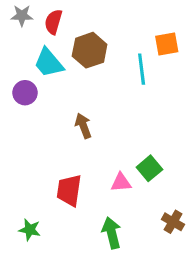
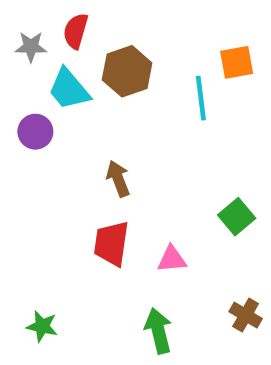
gray star: (22, 16) -> (31, 47), moved
green square: (149, 168) -> (237, 217), moved
red trapezoid: (69, 190) -> (111, 243), moved

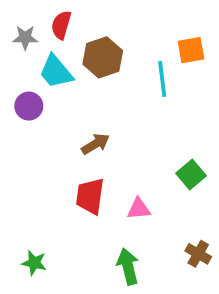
brown arrow: (118, 179) -> (95, 144), turned 80

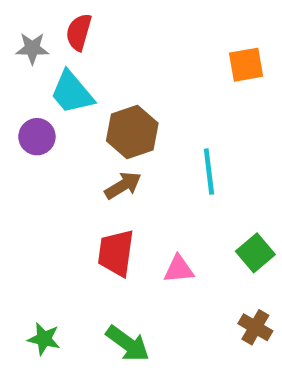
brown hexagon: (103, 57) -> (132, 132), moved
cyan line: (162, 79) -> (209, 172), moved
green square: (191, 175) -> (255, 253), moved
green arrow: (128, 266) -> (128, 344), moved, turned 140

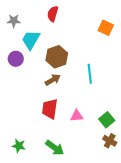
red semicircle: (79, 32) -> (53, 14), moved
orange square: (246, 65) -> (106, 28), turned 35
cyan trapezoid: (72, 93) -> (31, 40), turned 70
green square: (255, 253) -> (107, 120), moved

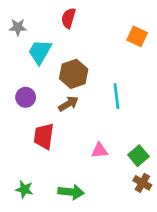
purple circle: (16, 59) -> (26, 97), moved
red trapezoid: (50, 109) -> (44, 136), moved
green arrow: (55, 148) -> (71, 192), turned -30

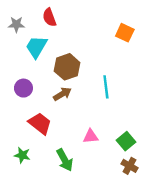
red semicircle: (68, 18) -> (49, 17), moved, turned -36
red trapezoid: (44, 136) -> (40, 123), turned 120
green star: (24, 189) -> (22, 155), moved
green arrow: (71, 192) -> (65, 160), moved, turned 55

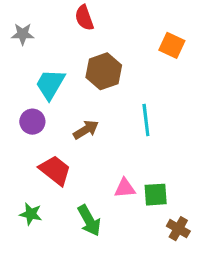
red semicircle: (49, 17) -> (84, 18), moved
cyan trapezoid: (36, 47) -> (50, 84), moved
brown hexagon: (67, 67) -> (104, 71), moved
green square: (126, 141) -> (156, 195), moved, turned 36

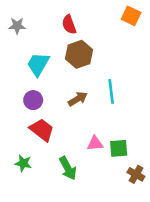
red semicircle: (84, 18) -> (69, 25), moved
orange square: (172, 45) -> (131, 16), moved
purple circle: (32, 122) -> (33, 100), moved
brown arrow: (86, 130) -> (78, 99), moved

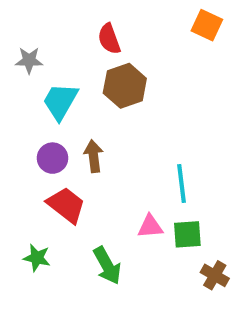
gray star: (17, 26) -> (29, 60), moved
cyan line: (111, 91) -> (182, 183), moved
brown arrow: (78, 99) -> (94, 156), moved, turned -66

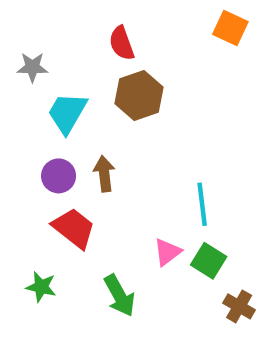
pink triangle: (150, 226) -> (167, 252), turned -32
green square: (187, 234) -> (209, 261), turned 36

